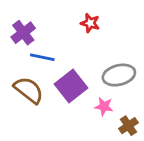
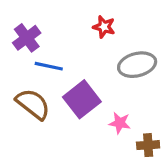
gray ellipse: (119, 75) -> (137, 65), moved
brown cross: (128, 126) -> (148, 145), turned 30

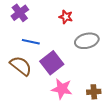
purple cross: (27, 38) -> (20, 13), moved
pink star: (120, 123) -> (62, 89), moved, size x1.5

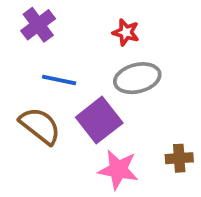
gray ellipse: (87, 41) -> (137, 78), moved
brown cross: (94, 92) -> (179, 158), moved

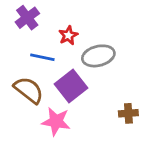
red star: (126, 32) -> (68, 35), moved, turned 30
pink star: (118, 170) -> (56, 121), moved

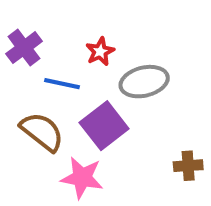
purple cross: (27, 18) -> (24, 48), moved

